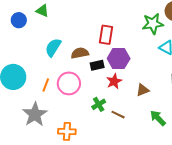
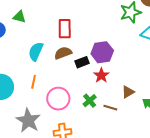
red rectangle: (106, 35) -> (65, 29), moved
pink circle: (69, 83) -> (58, 99), moved
orange line: (46, 85) -> (34, 82), moved
brown triangle: (143, 90) -> (128, 92), moved

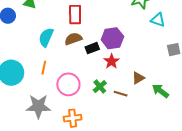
gray star: (28, 120) -> (38, 106), turned -30

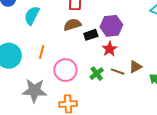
cyan semicircle: (46, 37) -> (32, 16), moved
brown line: (121, 94) -> (118, 72), moved

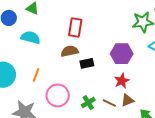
cyan semicircle: (32, 16) -> (31, 37), turned 72
purple hexagon: (111, 26) -> (122, 54), moved
red star: (110, 49) -> (122, 81), moved

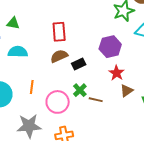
green cross: (88, 103) -> (80, 90), moved
brown line: (109, 103) -> (96, 100), moved

